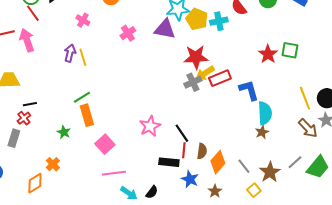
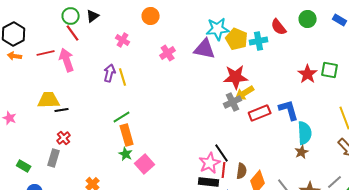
red rectangle: (220, 78) -> (260, 113), moved
black line: (30, 104) -> (62, 110), moved
pink star: (150, 126) -> (210, 163), moved
green star: (64, 132) -> (126, 154), moved

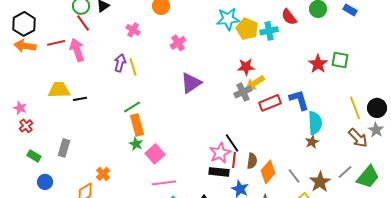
purple triangle: (205, 49) -> (191, 83), moved, turned -45
orange arrow: (15, 56) -> (25, 46), size x1.5
red star: (236, 77) -> (246, 67), size x0.7
black line: (62, 110) -> (80, 99), moved
red cross: (64, 138) -> (26, 126), moved

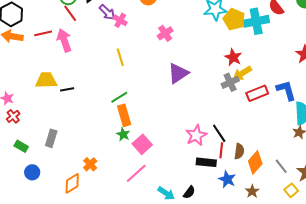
cyan cross: (269, 31) -> (256, 21), size x1.4
purple arrow: (120, 63) -> (107, 12), moved, turned 120
red star: (246, 67) -> (233, 57), turned 30
pink star: (220, 153) -> (196, 135), moved
pink line: (164, 183) -> (136, 173), moved, turned -35

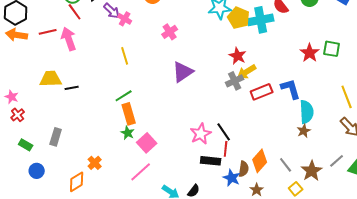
brown semicircle: (239, 151) -> (244, 169), moved

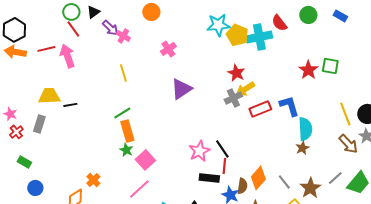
gray rectangle: (56, 137) -> (39, 124), moved

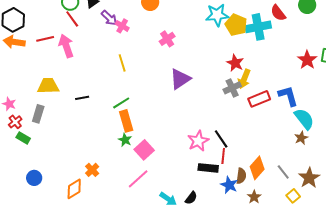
yellow arrow: (245, 89) -> (244, 79), turned -36
black line: (70, 105) -> (82, 98), moved
cyan semicircle: (305, 129) -> (304, 119), turned -35
green rectangle: (24, 162) -> (23, 138), moved

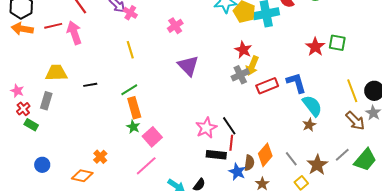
purple triangle: (180, 79) -> (188, 66), turned -40
orange diamond: (74, 189) -> (82, 176), turned 45

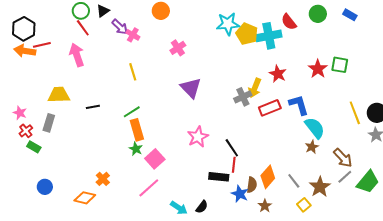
red line: (53, 26) -> (42, 45), moved
red star: (243, 50) -> (278, 74), moved
brown arrow: (355, 121) -> (343, 158), moved
pink star: (206, 128) -> (198, 137), moved

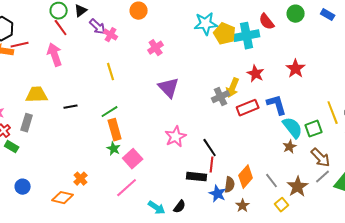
green square: (340, 65) -> (314, 129), moved, turned -30

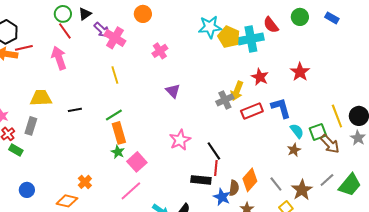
pink cross: (111, 35) -> (115, 38), size x1.5
purple triangle: (169, 88) -> (173, 91), size x0.7
cyan semicircle: (293, 128) -> (297, 131), size x0.7
brown arrow: (321, 158) -> (330, 144), moved

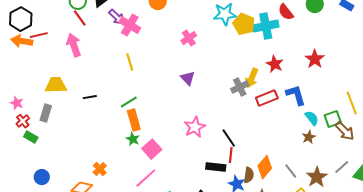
pink cross: (160, 51) -> (189, 38), moved

